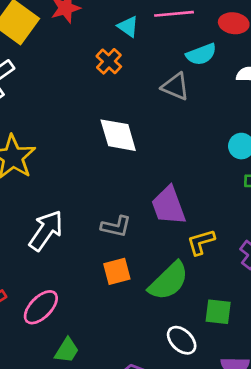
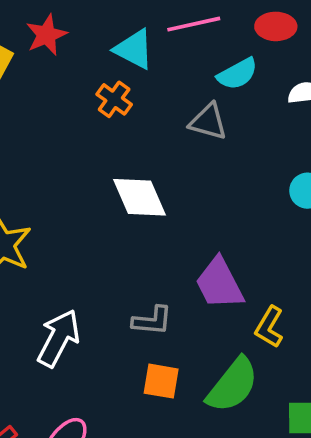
cyan triangle: (128, 27) -> (134, 49), size x1.4
yellow L-shape: (201, 242) -> (269, 327), turned -36
orange square: (117, 271) -> (161, 381), turned 32

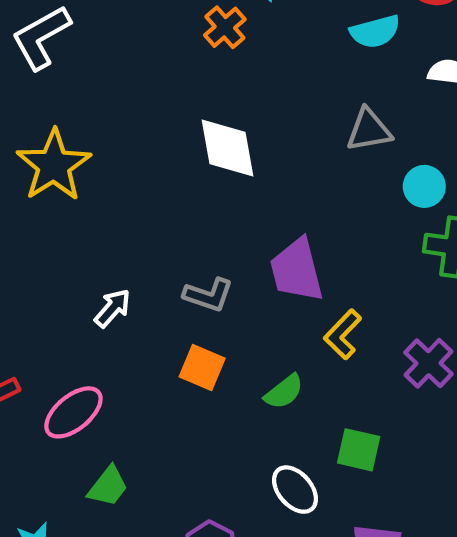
gray triangle: (208, 122) -> (369, 130), moved, turned -39
white arrow: (59, 338) -> (113, 308), moved, size x0.6
green semicircle: (233, 385) -> (284, 392), size x0.6

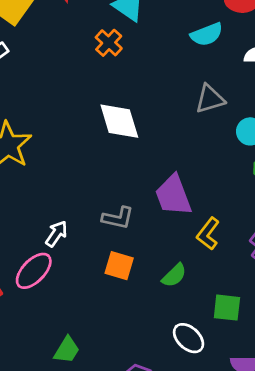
pink ellipse: (73, 412) -> (34, 271), moved

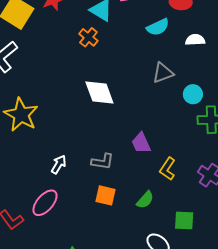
purple trapezoid: (173, 195) -> (141, 143), size x0.7
white arrow: (56, 234) -> (59, 164), moved

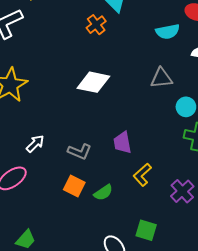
white diamond: (99, 93) -> (93, 82), turned -72
green semicircle: (145, 200) -> (103, 193), moved

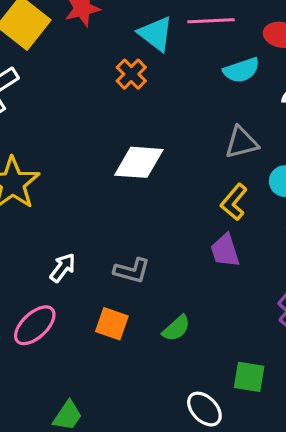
purple trapezoid: (122, 143) -> (225, 251), moved
yellow L-shape: (142, 175) -> (234, 202), moved
orange square: (74, 186) -> (112, 324), moved

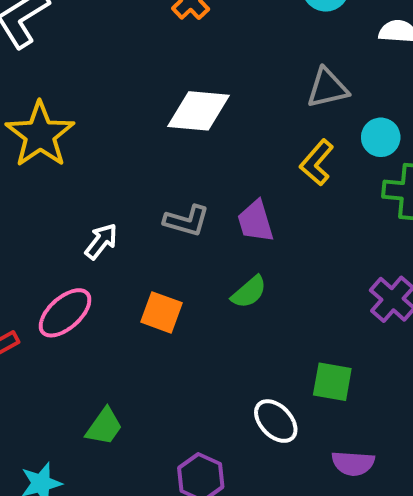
purple trapezoid: (225, 251) -> (256, 221), moved
gray L-shape: (132, 271) -> (187, 221), moved
green semicircle: (176, 328) -> (249, 292), moved

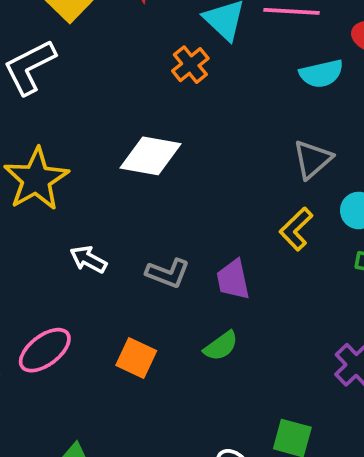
gray triangle: (327, 88) -> (312, 159), turned -33
white diamond: (198, 111) -> (151, 156), moved
white arrow: (101, 241) -> (88, 259), moved, turned -105

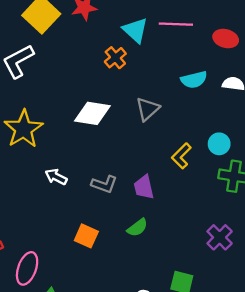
cyan semicircle: (321, 74) -> (194, 80), moved
gray triangle: (312, 159) -> (148, 109), moved
pink ellipse: (45, 350) -> (27, 268), moved, turned -32

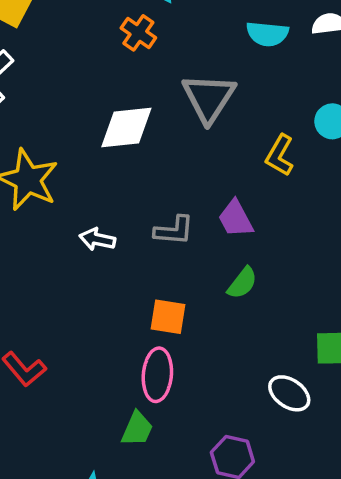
cyan semicircle: (194, 80) -> (267, 34), turned 35
gray triangle: (148, 109) -> (209, 98), size x1.4
pink ellipse: (27, 268) -> (157, 375), moved

